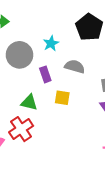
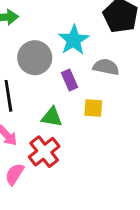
cyan star: (51, 43) -> (74, 40), size x1.5

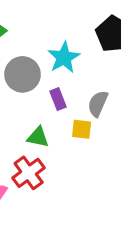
gray semicircle: (106, 67) -> (98, 104), moved, turned -80

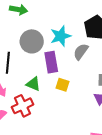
purple rectangle: (58, 99) -> (51, 62), size x1.5
gray semicircle: (98, 104) -> (81, 52), moved

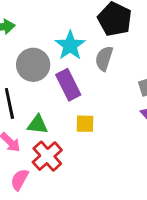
green triangle: (33, 84) -> (38, 125), moved
yellow square: (62, 85) -> (85, 124), moved

